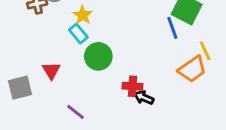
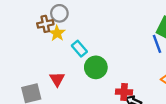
yellow star: (83, 15) -> (57, 33), moved

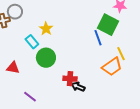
yellow star: (57, 33) -> (46, 29), moved
red triangle: (57, 79) -> (13, 68), turned -48

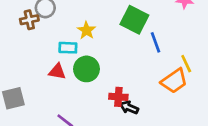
green square: (108, 25) -> (134, 20), moved
cyan rectangle: (32, 42) -> (68, 48), turned -48
red triangle: (13, 68) -> (57, 72), moved

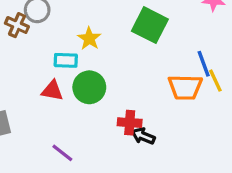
brown cross: (29, 20) -> (17, 25), turned 36
blue line: (156, 42) -> (204, 64), moved
orange trapezoid: (174, 81) -> (185, 87), moved, turned 36

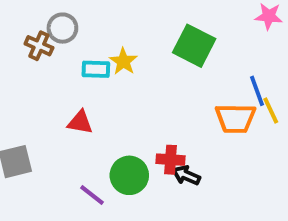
cyan rectangle: (66, 60) -> (96, 69), moved
green circle: (89, 87) -> (129, 175), moved

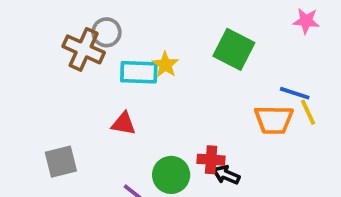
brown cross: (39, 46) -> (84, 49), size x1.5
cyan rectangle: (96, 69) -> (139, 72), size x1.4
blue line: (257, 91) -> (295, 93), turned -52

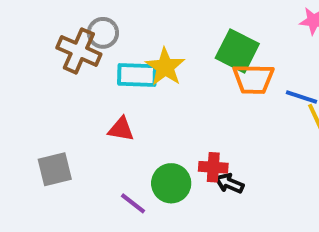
yellow star: (165, 65) -> (165, 67), size x1.4
orange trapezoid: (274, 120) -> (253, 79), moved

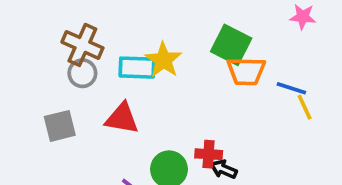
gray circle: (103, 33) -> (82, 73), moved
red triangle: (121, 129) -> (122, 118), size x1.4
gray square: (55, 169) -> (60, 126), moved

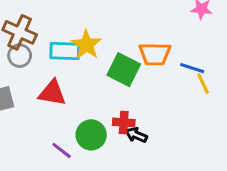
green square: (231, 45) -> (124, 70), moved

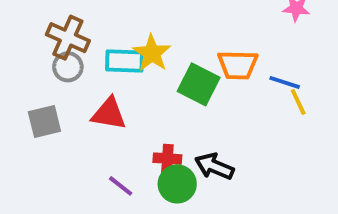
red cross: (124, 122) -> (167, 159), moved
green circle: (91, 135) -> (177, 184), moved
black arrow: (136, 135) -> (214, 166), size x1.4

